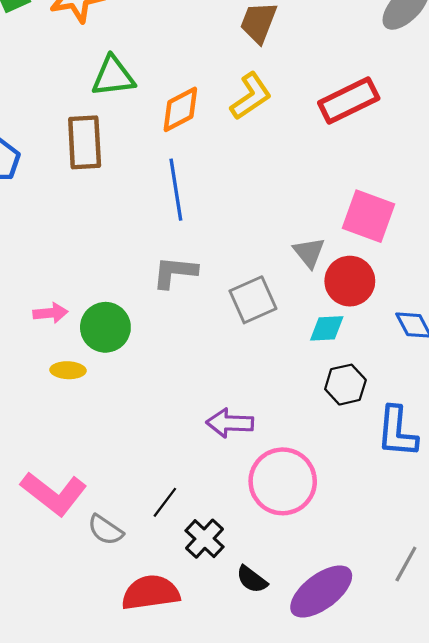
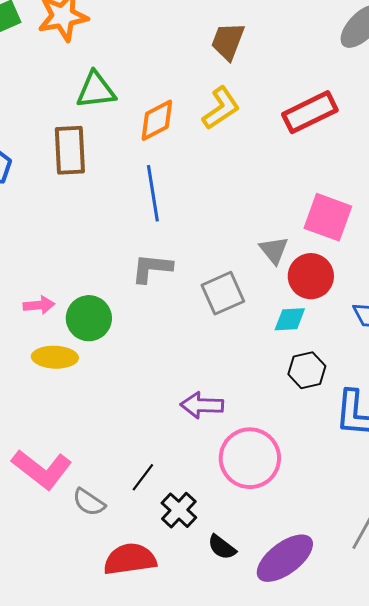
yellow ellipse: (68, 370) -> (55, 357), size x1.4

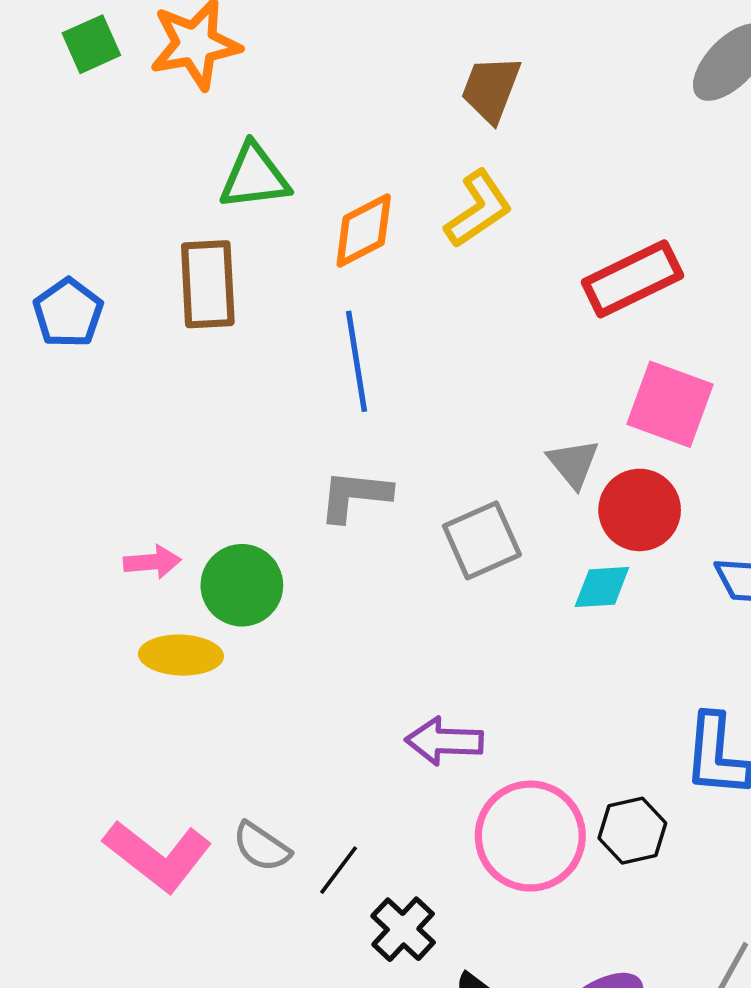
red rectangle: (310, 112) -> (632, 279), moved
black hexagon: (307, 370) -> (632, 831), moved
gray semicircle: (89, 502) -> (262, 847), moved

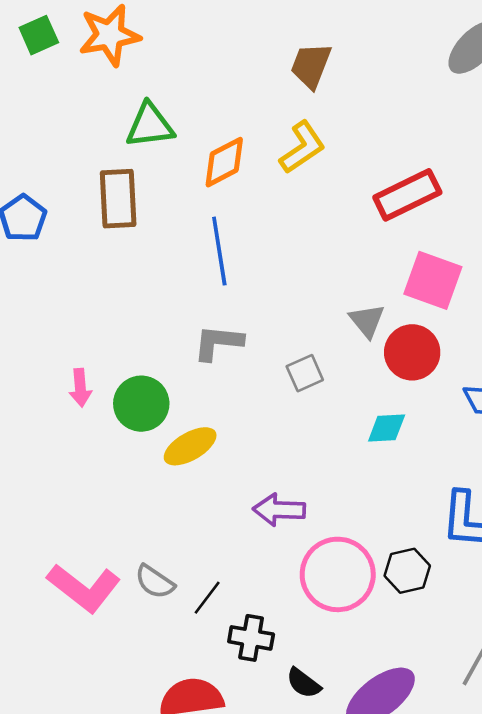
gray square: (482, 540) -> (305, 373), size x0.7
pink arrow: (152, 562) -> (80, 388), turned 90
cyan diamond: (602, 587) -> (387, 428), moved
yellow ellipse: (181, 655) -> (190, 446), moved, turned -32
black cross: (403, 929) -> (251, 638), turned -33

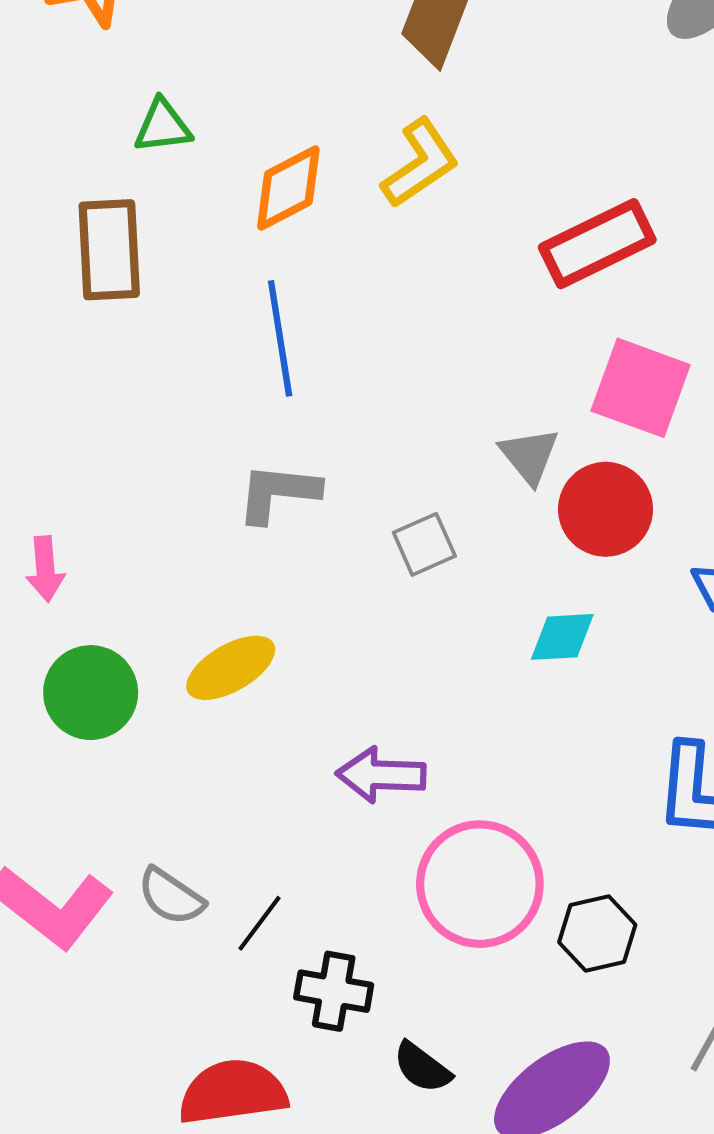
green triangle: (150, 125) -> (163, 126), size x0.7
green circle: (141, 404) -> (91, 693), moved
black hexagon: (407, 571) -> (597, 934), moved

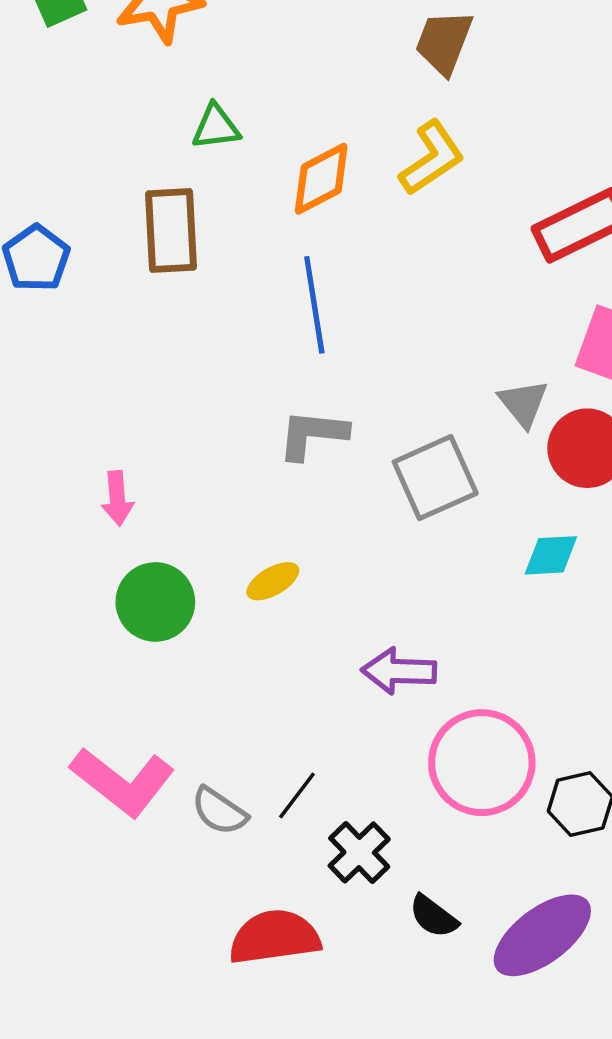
gray square: (424, 544) -> (435, 478), size x1.6
yellow ellipse: (231, 668) -> (273, 581), size x0.7
gray semicircle: (171, 896) -> (219, 811), moved
black cross: (334, 991) -> (359, 852), turned 36

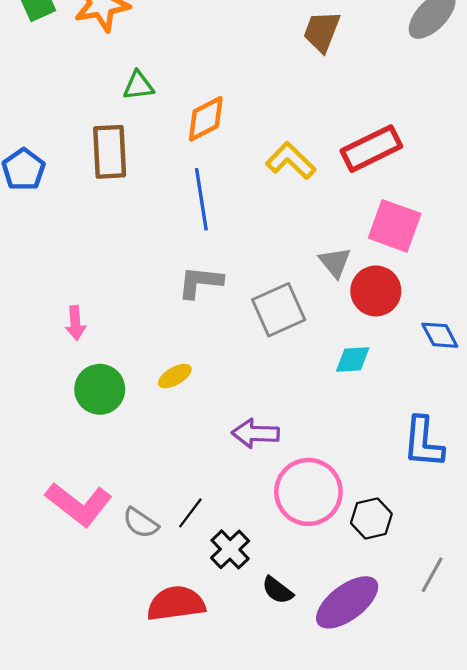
brown trapezoid: (444, 42) -> (322, 31), moved
yellow L-shape: (432, 158) -> (291, 161), moved, turned -102

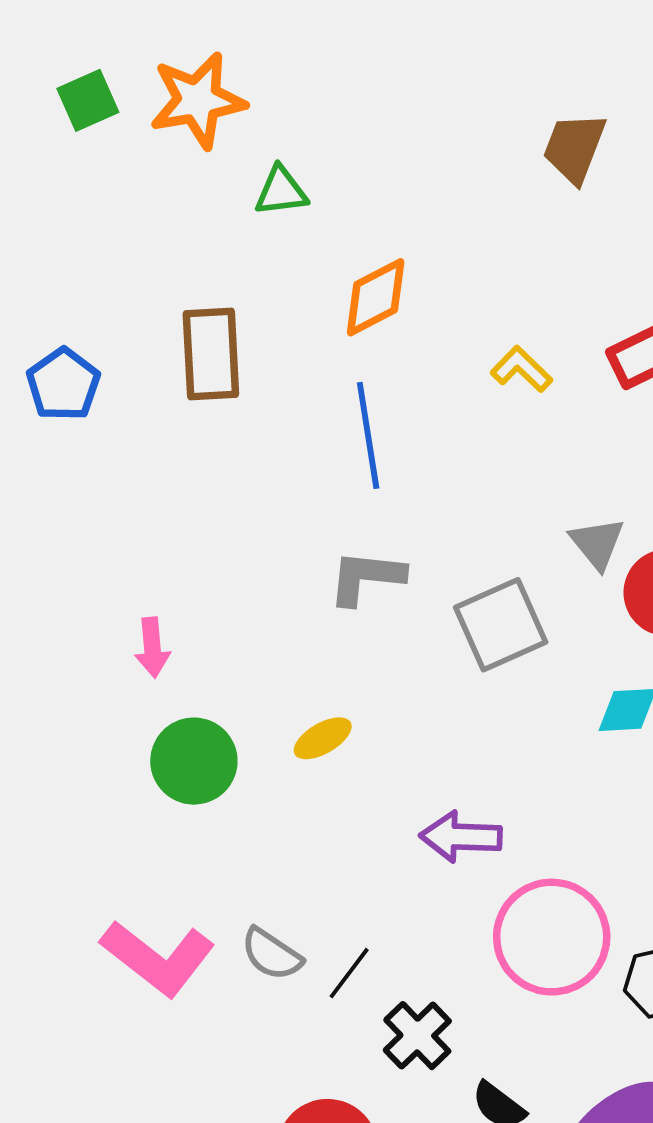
green triangle: (138, 86) -> (281, 191), moved
yellow L-shape: (291, 161) -> (521, 369), size x0.7
gray semicircle: (141, 523) -> (272, 954), moved

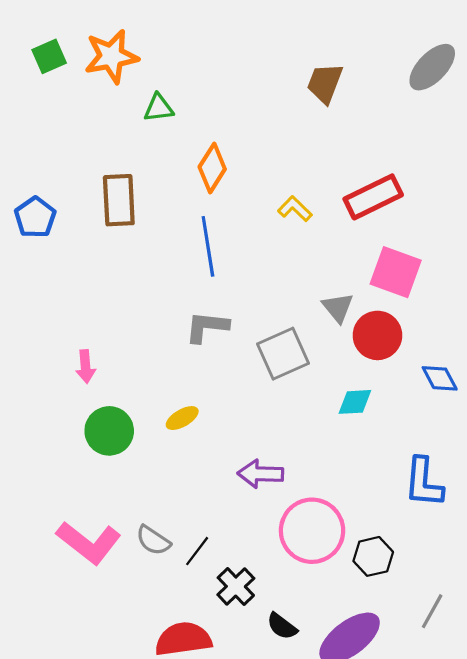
orange diamond: (376, 297) -> (212, 168), turned -30

